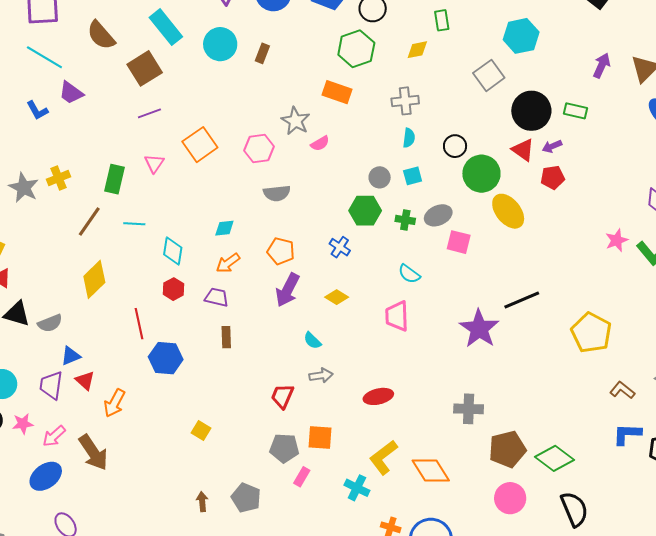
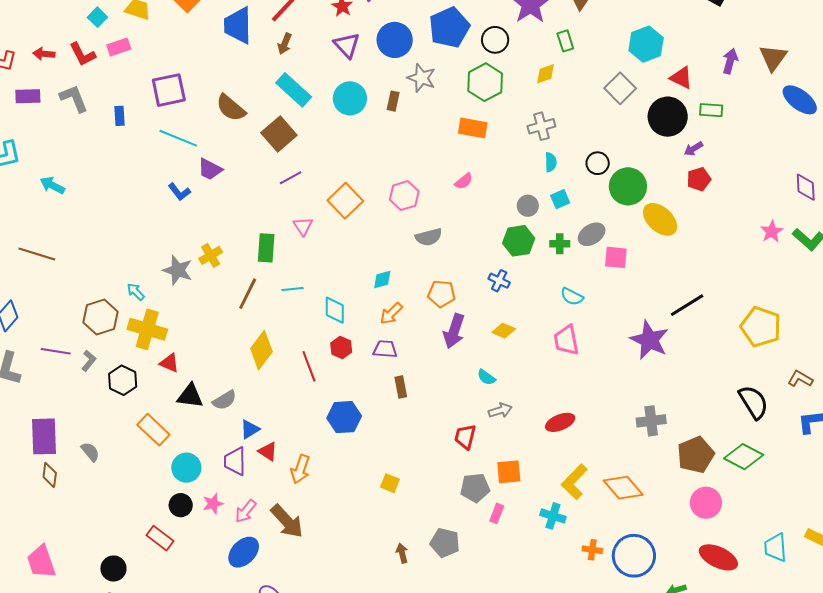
gray star: (296, 121) -> (421, 78), moved
red triangle: (523, 150) -> (681, 78), moved
red line: (139, 324) -> (309, 366), moved
black semicircle: (574, 509) -> (754, 402), moved

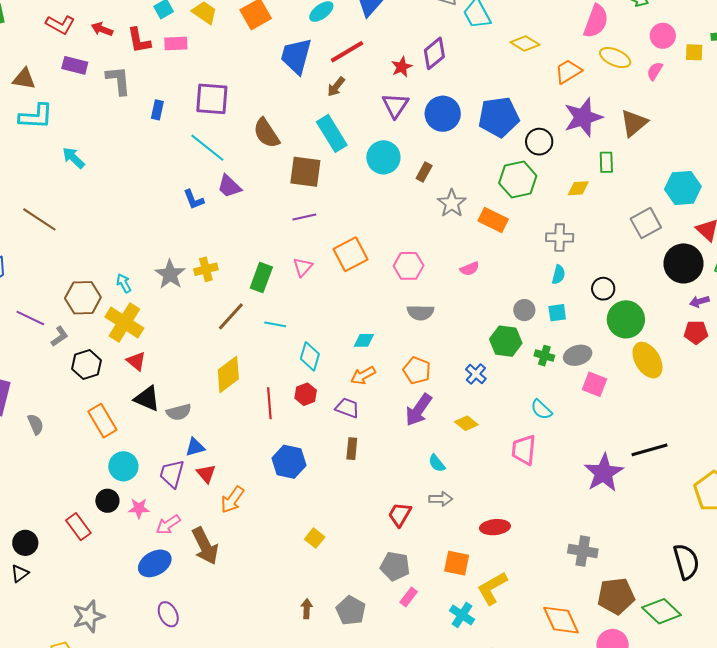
gray star: (421, 78) -> (452, 203), moved
brown square: (279, 134) -> (305, 172), turned 32
orange square: (509, 472) -> (457, 563), moved
orange diamond: (623, 488) -> (561, 620), moved

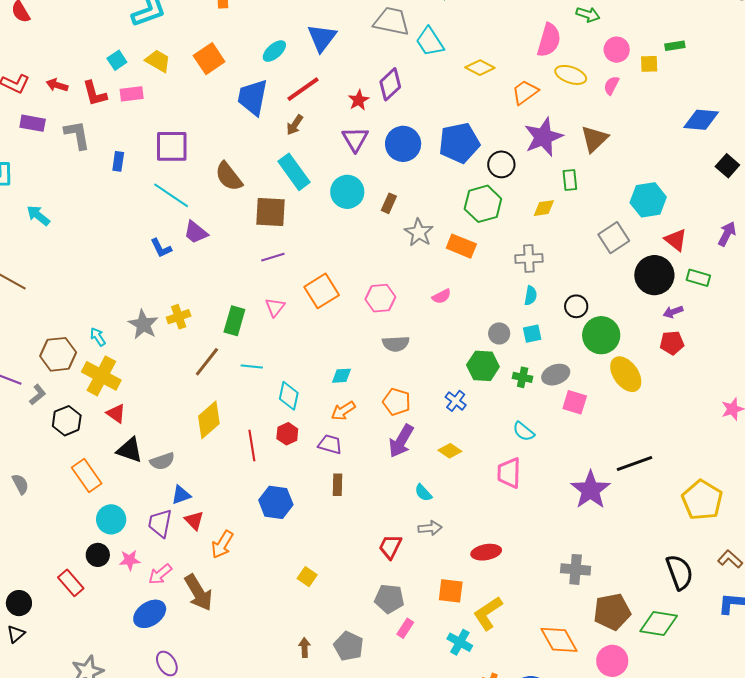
green diamond: (662, 611) -> (659, 624), turned -30

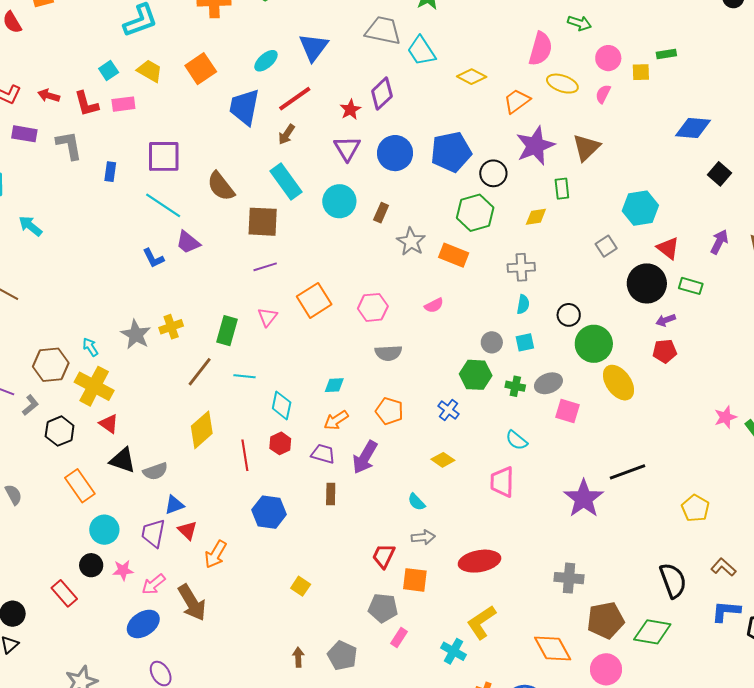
gray square: (614, 238) -> (606, 246), size x0.7
purple arrow: (401, 441) -> (365, 457), moved
yellow pentagon: (702, 500) -> (695, 508), size x0.7
red ellipse: (486, 552) -> (480, 561), size x1.4
orange square: (451, 591) -> (415, 580), moved

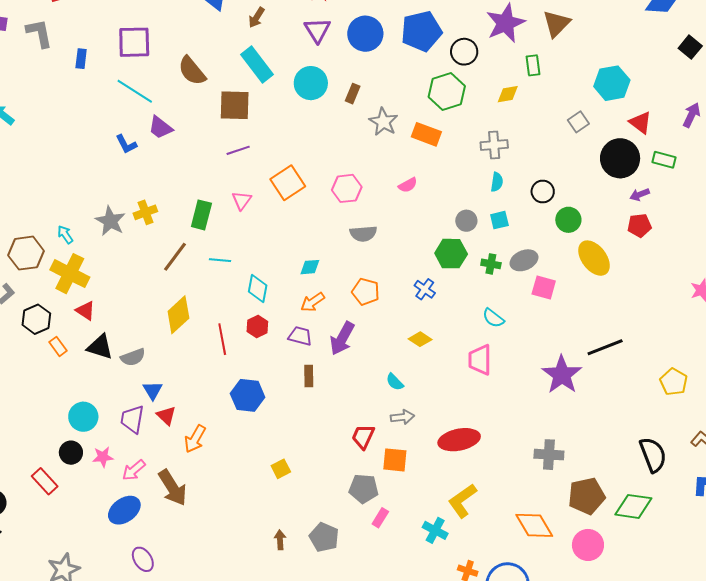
green circle: (594, 344) -> (568, 220), size x0.7
orange rectangle: (80, 486) -> (58, 346), moved, size x0.6
blue triangle: (174, 505) -> (153, 390), turned -40
yellow square: (301, 586) -> (281, 469), turned 30

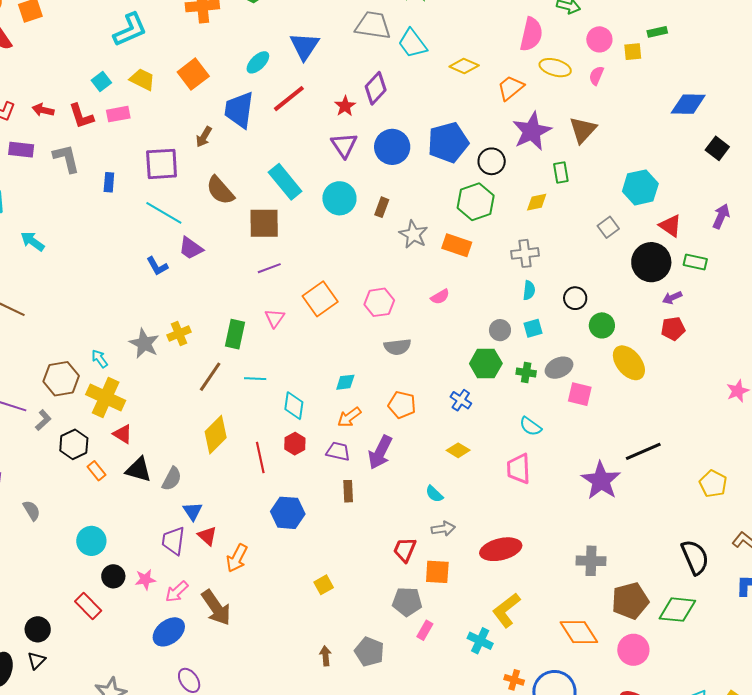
brown arrow: (257, 17) -> (204, 137), moved
gray semicircle: (133, 357) -> (172, 479), turned -40
cyan circle: (83, 417) -> (91, 541), moved

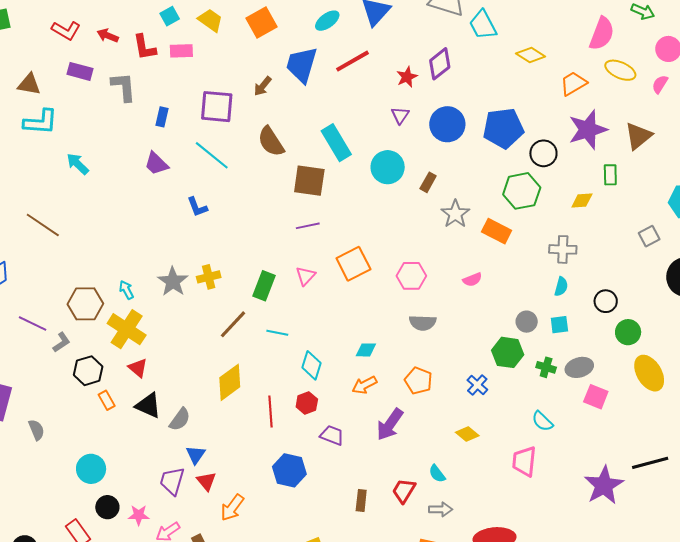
purple triangle: (344, 145) -> (400, 115), size x0.7
purple trapezoid: (191, 248) -> (156, 164), moved
purple trapezoid: (338, 451) -> (332, 435), moved
brown rectangle: (348, 491) -> (361, 500), moved
red trapezoid: (405, 550) -> (404, 491), moved

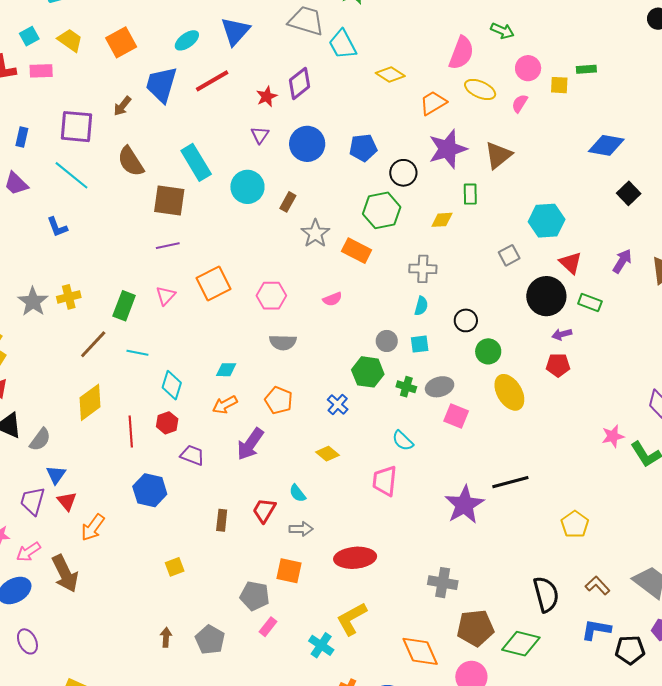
blue pentagon: (503, 128) -> (363, 148), size x0.7

